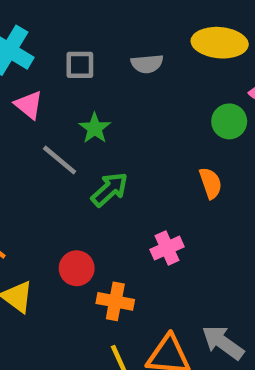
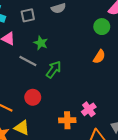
orange semicircle: (211, 183) -> (99, 57), turned 64
pink cross: (167, 248) -> (89, 109), moved
red circle: (77, 268) -> (33, 97), moved

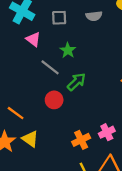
red circle: (33, 97) -> (54, 100), moved
orange cross: (67, 120) -> (81, 140), turned -35

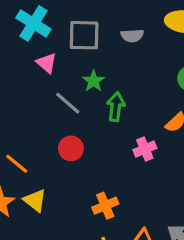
gray square: (59, 18) -> (84, 35), size x1.5
green arrow: (76, 82) -> (116, 107), moved, turned -42
pink cross: (107, 132) -> (145, 149), moved

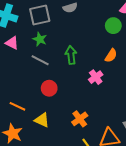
pink triangle: (47, 63) -> (12, 43), moved
green star: (94, 81) -> (40, 39), moved
yellow triangle: (35, 200) -> (42, 120), moved

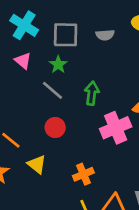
pink cross: (96, 77) -> (116, 128), size x1.6

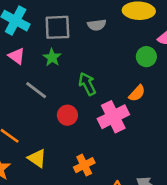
gray line: (52, 90) -> (36, 90), moved
green arrow: (92, 93) -> (87, 84), turned -30
red circle: (55, 127) -> (67, 115), moved

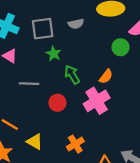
green star: (52, 57) -> (54, 54), moved
gray line: (36, 90) -> (29, 84), turned -30
orange semicircle: (137, 93) -> (106, 76), moved

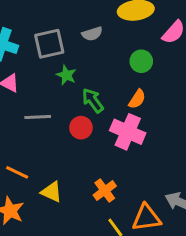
green circle: (120, 47) -> (141, 61), moved
pink cross: (97, 101) -> (128, 132), turned -30
red circle: (57, 103) -> (81, 128), moved

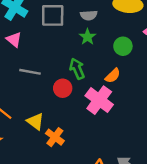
green star: (66, 75) -> (87, 37), moved
orange cross: (105, 191) -> (55, 137), moved, turned -30
yellow triangle: (52, 192) -> (35, 121), moved

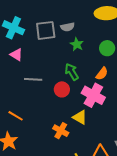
gray semicircle: (89, 15) -> (68, 27), moved
yellow triangle: (35, 121) -> (80, 117), moved

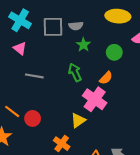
red circle: (62, 89) -> (33, 118), moved
yellow triangle: (80, 117) -> (78, 120), turned 49
orange cross: (61, 131) -> (62, 144), moved

